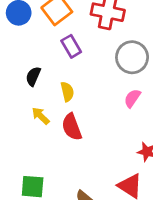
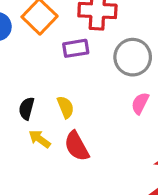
purple rectangle: (71, 46) -> (76, 48), moved, turned -60
black semicircle: (33, 76) -> (27, 108), moved

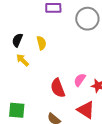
pink semicircle: (140, 103) -> (80, 80), moved
red semicircle: (77, 146) -> (58, 88), moved

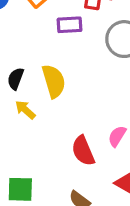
yellow semicircle: (41, 43) -> (54, 81), size x1.5

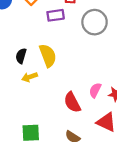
yellow arrow: (25, 110) -> (30, 77), turned -56

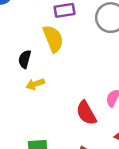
yellow semicircle: (48, 55) -> (53, 39), moved

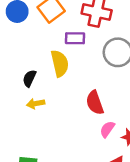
red semicircle: (86, 113) -> (95, 103), moved

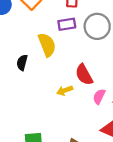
purple rectangle: (75, 38) -> (67, 24), moved
yellow arrow: (36, 104) -> (65, 90), moved

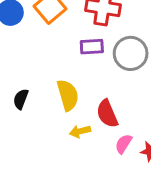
yellow semicircle: (47, 45) -> (68, 95), moved
black semicircle: (22, 63) -> (21, 99), moved

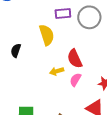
yellow semicircle: (68, 95) -> (47, 35), moved
pink semicircle: (123, 144) -> (75, 80), moved

